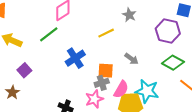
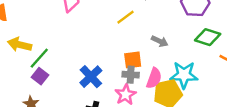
green line: (49, 34) -> (39, 58), moved
blue cross: (75, 58) -> (91, 77), moved
gray cross: (102, 83) -> (131, 75), turned 32

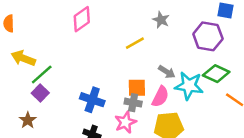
cyan star: (184, 75) -> (189, 86), moved
blue cross: (91, 77) -> (92, 100), turned -35
pink semicircle: (154, 78) -> (160, 97), moved

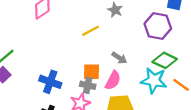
cyan star: (189, 86) -> (154, 81), moved

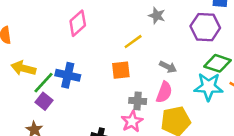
orange square: (92, 72) -> (121, 70), moved
blue cross: (50, 82) -> (68, 75), moved

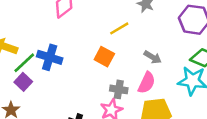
orange square: (121, 70) -> (104, 57), turned 30

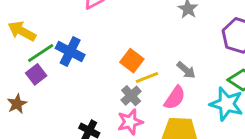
yellow line: (119, 28) -> (147, 77), moved
gray cross: (119, 89) -> (131, 96), moved, turned 30

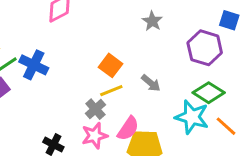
orange square: (132, 61) -> (111, 65), moved
pink semicircle: (175, 98) -> (128, 129), moved

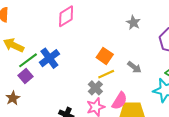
blue cross: (34, 65) -> (49, 58), turned 30

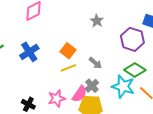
blue cross: (49, 58) -> (29, 52), moved
gray cross: (95, 88) -> (92, 86), moved

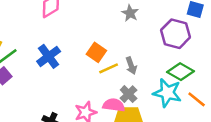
gray arrow: (95, 63) -> (131, 66), turned 32
yellow line: (68, 68) -> (109, 68), moved
pink semicircle: (80, 94) -> (114, 105), turned -114

